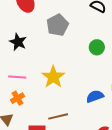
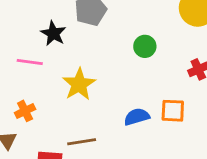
black star: (18, 42) -> (53, 33), moved
pink line: (17, 77) -> (30, 62), moved

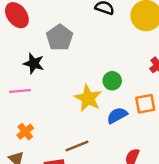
green circle: (145, 46) -> (112, 81), moved
yellow star: (79, 84) -> (88, 98), moved

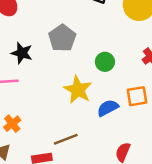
gray pentagon: (60, 37) -> (62, 38), moved
green circle: (112, 81) -> (105, 62), moved

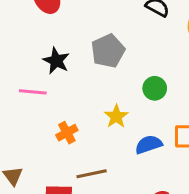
yellow star: (78, 90) -> (116, 116), size x0.7
orange cross: (12, 124) -> (67, 133), moved

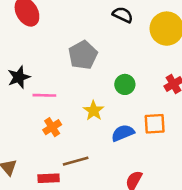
black star: (56, 61) -> (19, 77), moved, turned 30
pink line: (33, 92) -> (44, 95), moved

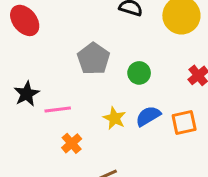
green circle: (125, 84) -> (139, 73), moved
blue semicircle: (123, 133) -> (148, 116), moved

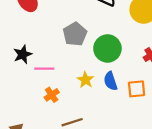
green circle: (139, 73) -> (107, 48), size x1.6
blue semicircle: (148, 116) -> (110, 81), turned -84

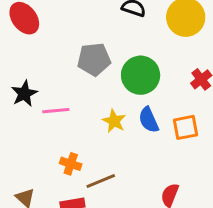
gray pentagon: (75, 34) -> (94, 59), turned 30
orange cross: (52, 95) -> (71, 164), moved, turned -32

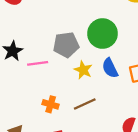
gray pentagon: (94, 59) -> (66, 45), moved
brown line: (101, 181) -> (85, 104), moved

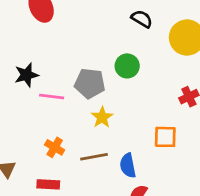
green circle: (102, 34) -> (127, 66), moved, size x0.7
blue semicircle: (110, 68) -> (128, 166), moved

